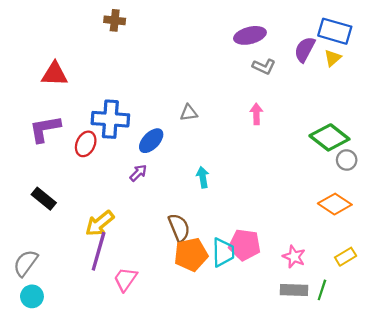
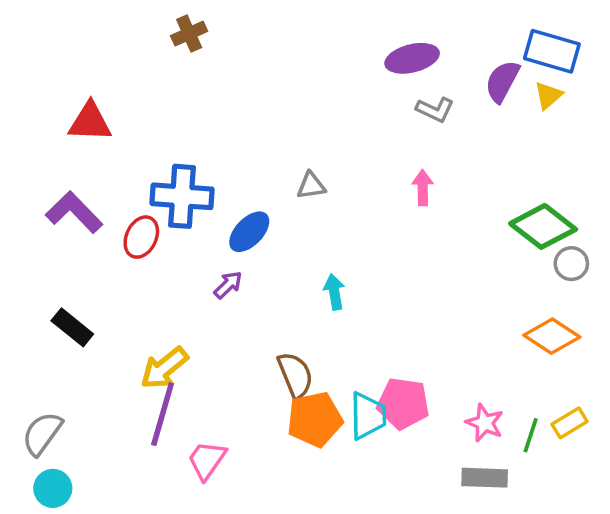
brown cross: (115, 20) -> (189, 34), turned -30
purple L-shape: (45, 129) -> (74, 212), turned 56
green line: (322, 290) -> (531, 435), moved

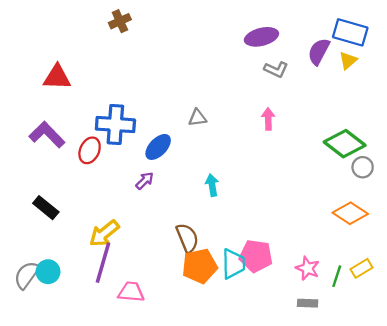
pink trapezoid: (207, 460) -> (131, 292), turned 60
gray rectangle: (485, 478) -> (308, 303), size x0.7
cyan circle: (53, 488) -> (48, 272), moved

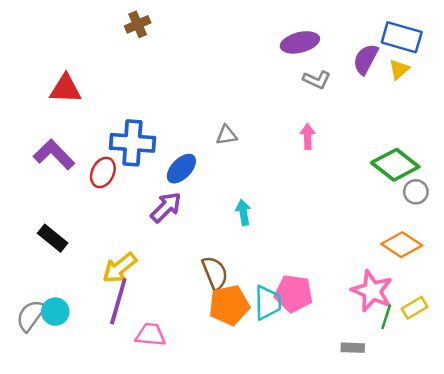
purple arrow: (145, 181) -> (166, 207), size x1.5
pink star: (308, 268) -> (372, 291), moved, size x1.5

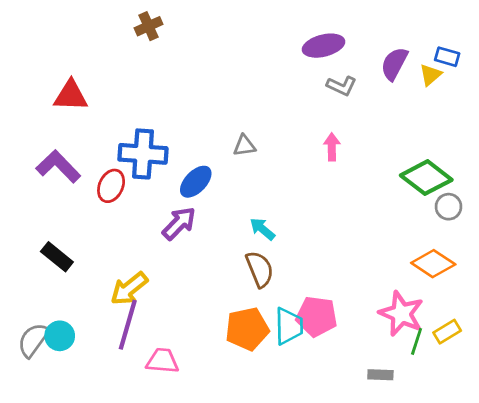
blue rectangle: (402, 37) -> (447, 57), moved, size x0.6
cyan arrow: (243, 212) -> (262, 229), turned -40
brown semicircle: (215, 273) -> (260, 269), moved

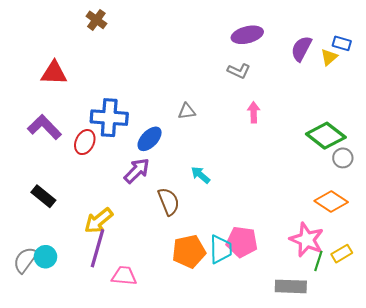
brown cross: (149, 26) -> (96, 20), moved, turned -30
gray L-shape: (342, 86) -> (239, 71), moved
brown semicircle: (260, 269) -> (169, 201), moved
gray rectangle: (380, 375) -> (291, 286), size x1.6

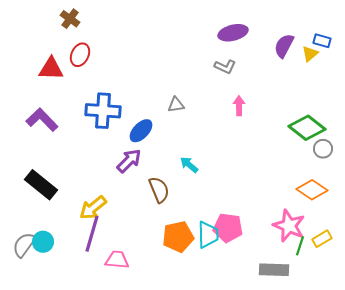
brown cross: (96, 20) -> (70, 19), moved
red ellipse: (85, 142) -> (80, 55), moved
black rectangle: (43, 196) -> (41, 185), size x1.4

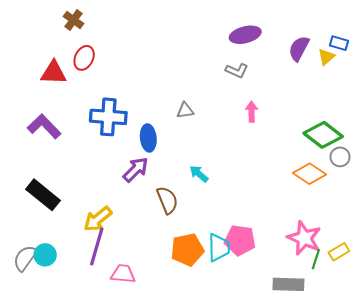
blue ellipse: (141, 131) -> (148, 138), turned -50
orange diamond: (312, 190) -> (309, 174), moved

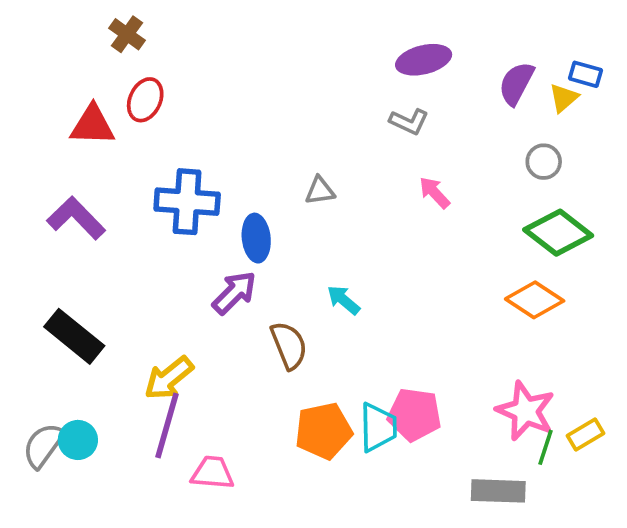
pink arrow: (252, 112) -> (434, 193), turned -42
gray circle: (340, 157) -> (544, 162), moved

